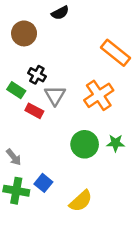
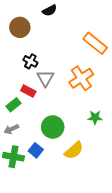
green rectangle: (16, 90) -> (13, 105), moved, turned -72
green circle: (85, 144) -> (53, 127), moved
gray arrow: (14, 157) -> (11, 129), turned 104
yellow semicircle: (81, 201) -> (74, 150), moved

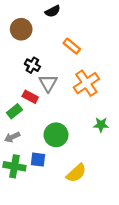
orange rectangle: (95, 43) -> (72, 46), moved, size x0.7
blue square: (36, 150) -> (38, 160), turned -32
yellow semicircle: (74, 150) -> (76, 173), moved

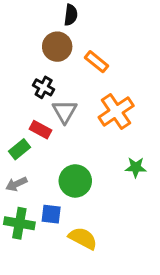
black semicircle: (53, 11) -> (71, 15), turned -56
brown circle: (21, 29) -> (57, 47), moved
yellow semicircle: (76, 173) -> (83, 238), moved, turned -110

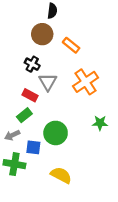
green rectangle: (19, 149) -> (24, 115), moved
blue square: (51, 214) -> (33, 147), moved

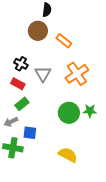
black cross: (32, 64) -> (21, 64), moved
red rectangle: (30, 95) -> (18, 84), moved
green circle: (56, 133) -> (69, 113), moved
yellow semicircle: (61, 175) -> (68, 155), moved

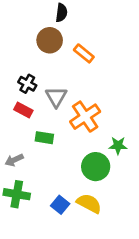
orange cross: (77, 74) -> (85, 117), moved
green rectangle: (22, 104) -> (44, 138), moved, turned 48
green circle: (69, 113) -> (96, 167), moved
blue square: (30, 133) -> (60, 205), moved, turned 32

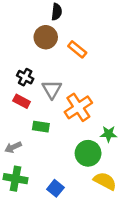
yellow semicircle: (89, 203) -> (105, 181), moved

